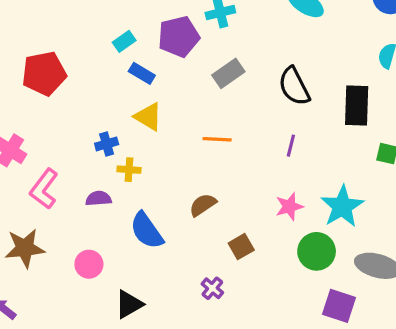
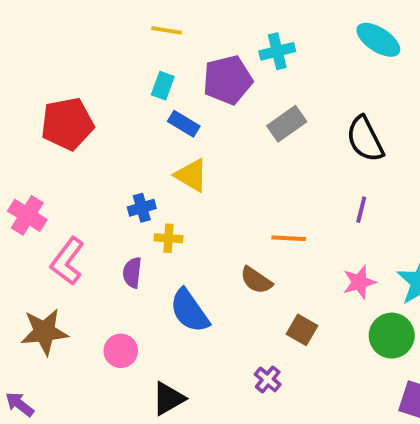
cyan rectangle: (124, 41) -> (163, 86), turned -35
orange line: (217, 139) -> (289, 238), moved
purple semicircle: (99, 198) -> (132, 273), turned -80
brown semicircle: (203, 205) -> (256, 280), turned -112
brown square: (241, 247) -> (302, 330), turned -30

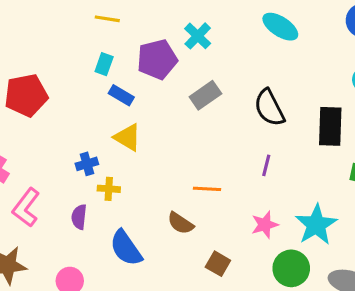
cyan cross: (277, 51) -> (198, 36), turned -32

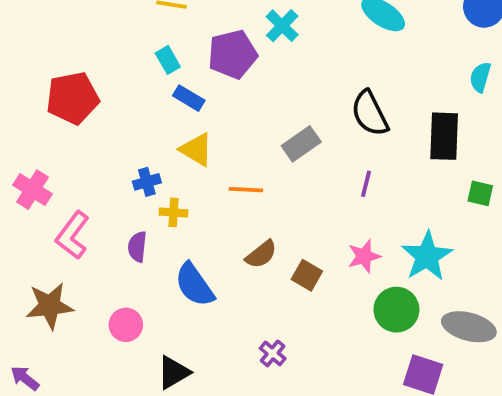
cyan rectangle: (104, 64) -> (168, 60), turned -50
gray rectangle: (205, 95) -> (301, 144), moved
orange line: (207, 189) -> (246, 190), moved
brown semicircle: (180, 223) -> (261, 254), turned -72
brown square: (218, 264) -> (307, 275), moved

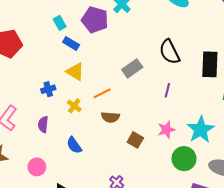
purple pentagon: (233, 54) -> (95, 20), turned 30
orange line: (246, 190) -> (102, 93), turned -30
yellow cross: (174, 212) -> (74, 106), moved, turned 32
brown semicircle: (261, 254) -> (110, 117), moved, turned 42
blue semicircle: (194, 285) -> (74, 145), size x0.7

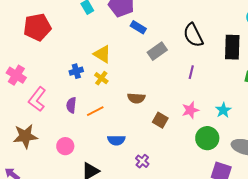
blue rectangle: (71, 44) -> (138, 27), moved
orange line: (102, 93) -> (95, 111), moved
yellow cross: (74, 106) -> (101, 78), moved
cyan star: (201, 130) -> (223, 110), size x0.6
blue semicircle: (74, 145) -> (116, 140), moved, turned -54

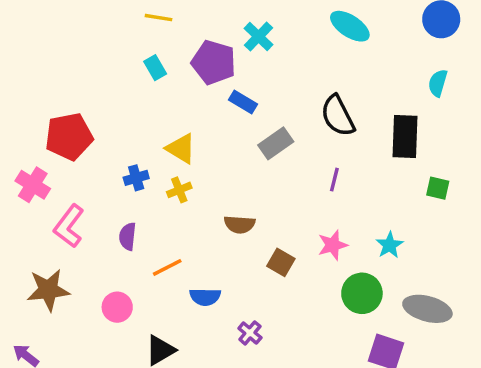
red pentagon: (37, 27) -> (69, 136), moved
yellow cross: (101, 78) -> (179, 190), turned 32
orange line: (95, 111) -> (167, 267), moved

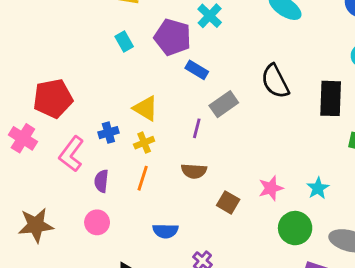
purple line: (334, 180) -> (197, 128), moved
pink L-shape: (69, 226) -> (71, 154), moved
orange line: (167, 267) -> (143, 178), moved, turned -45
pink circle: (117, 307) -> (97, 222), moved

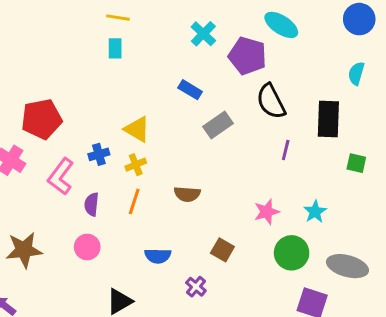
purple pentagon: (173, 37) -> (247, 56), moved
cyan rectangle: (124, 41) -> (115, 48), moved, turned 30
purple line: (197, 128) -> (286, 150), moved
brown square: (228, 202) -> (222, 250), moved

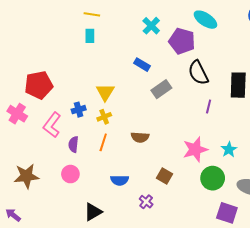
yellow triangle: (137, 129) -> (105, 92), turned 30
pink star: (267, 212) -> (195, 149), size x1.4

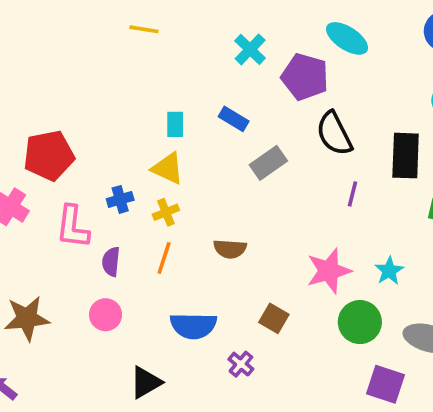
cyan rectangle: (90, 36) -> (175, 124), moved
yellow triangle: (105, 92) -> (168, 168), turned -36
pink L-shape: (52, 125) -> (73, 227), turned -30
blue semicircle: (120, 180) -> (193, 326), size x1.4

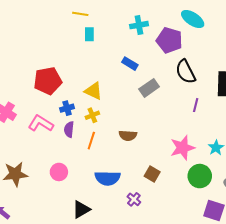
cyan cross: (250, 49) -> (139, 25), turned 36
cyan rectangle: (175, 124) -> (89, 34), moved
red pentagon: (49, 156) -> (48, 81), moved
pink L-shape: (73, 227) -> (41, 123), turned 115
purple semicircle: (111, 262) -> (69, 129), moved

